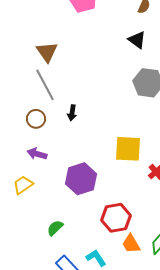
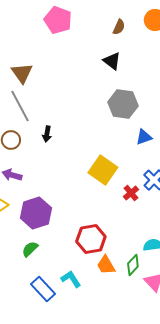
yellow square: (128, 149) -> (103, 170), turned 32
purple hexagon: (81, 179) -> (36, 213), moved

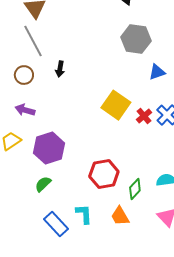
red cross: (131, 193) -> (144, 116), moved
orange trapezoid: (106, 265) -> (120, 216), moved
green diamond: (133, 265) -> (135, 189), moved
cyan L-shape: (71, 279) -> (84, 214), turned 30

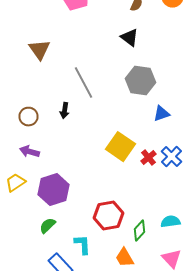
gray line: (33, 41) -> (84, 83), moved
cyan L-shape: (84, 214) -> (82, 245), moved

